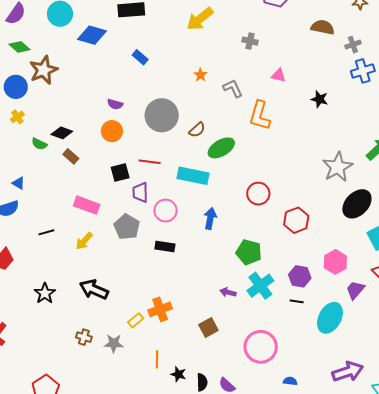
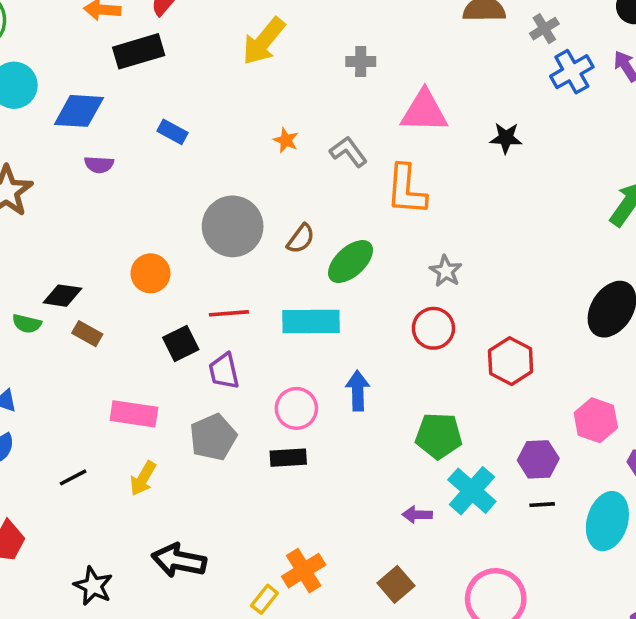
pink triangle: (279, 75) -> (424, 111), size x1.8
purple semicircle: (115, 104) -> (99, 164), moved
gray star: (338, 167) -> (446, 271), moved, size x0.6
pink circle: (165, 211) -> (296, 408), moved
gray pentagon: (127, 227) -> (213, 437), turned 30

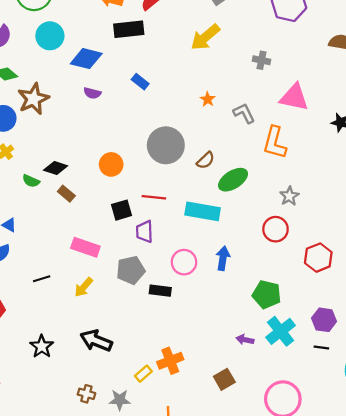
black rectangle: (288, 458) -> (160, 291), moved

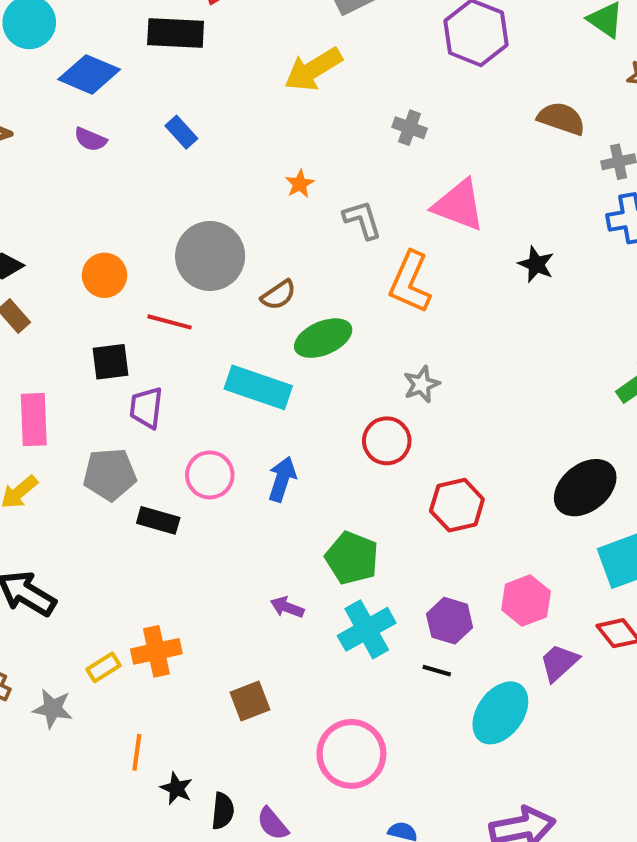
red line: (154, 197) -> (169, 322), moved
pink rectangle: (85, 247) -> (34, 420), turned 60
purple arrow: (245, 340) -> (287, 607), moved

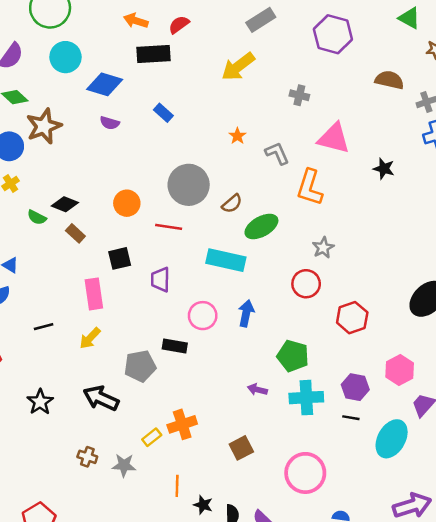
black square: (110, 362) -> (120, 258), moved
gray pentagon: (110, 474) -> (140, 366), moved
cyan cross: (367, 629) -> (306, 398), turned 32

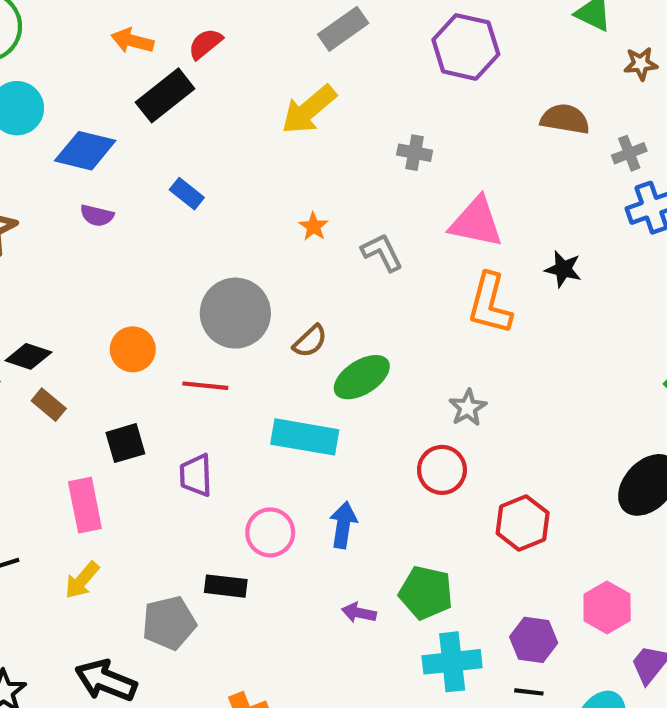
black rectangle: (154, 54) -> (165, 95), turned -32
orange L-shape: (310, 187) -> (490, 304), moved
purple arrow: (257, 390) -> (359, 613), moved

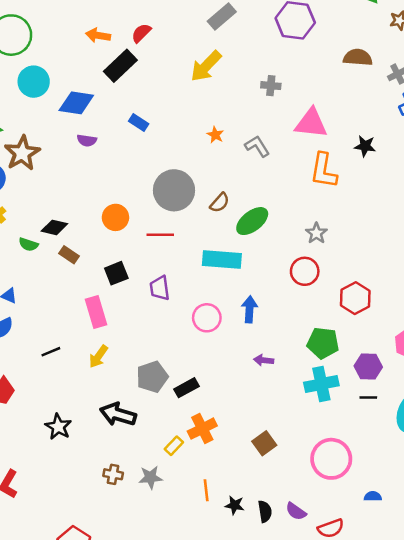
black rectangle: (226, 586) -> (187, 388), moved, turned -30
green pentagon: (426, 593) -> (323, 343), moved

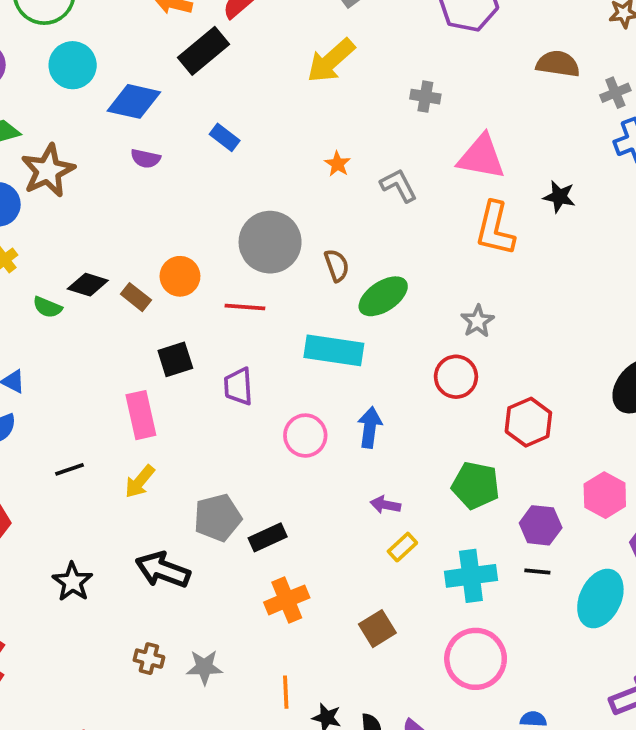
brown semicircle: (220, 203) -> (337, 265), turned -65
brown rectangle: (69, 255) -> (136, 297), moved
cyan cross: (321, 384) -> (471, 576), moved
yellow rectangle: (174, 446) -> (402, 547), moved

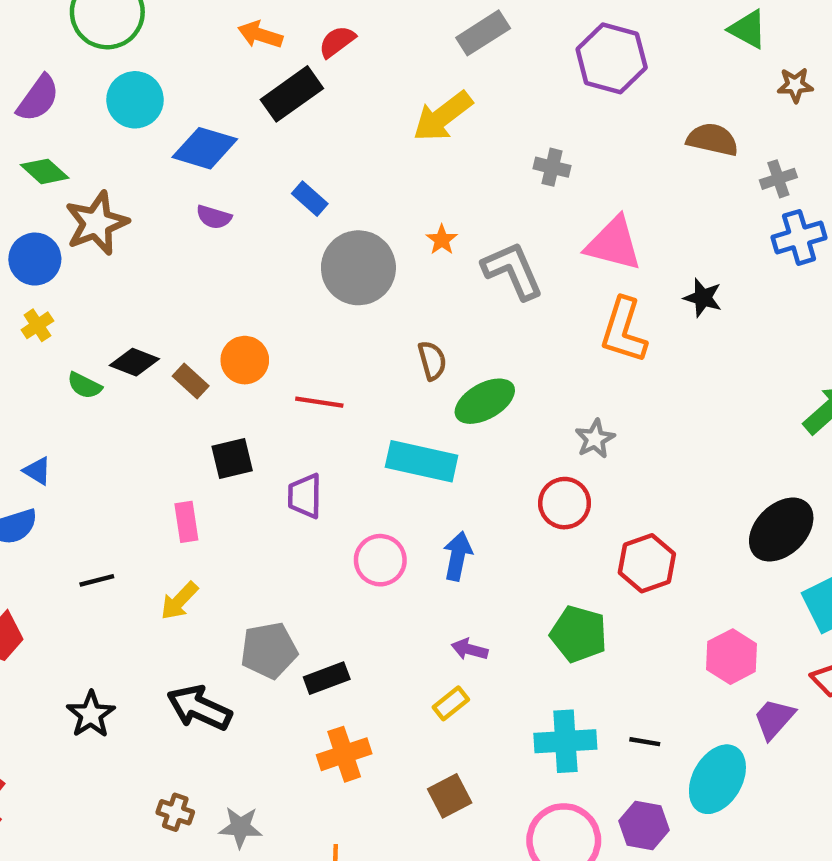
gray L-shape: (399, 185) -> (513, 271), size x1.4
gray circle: (270, 242) -> (358, 268), moved
pink rectangle: (141, 415) -> (186, 522), size x0.7
purple hexagon: (541, 525) -> (644, 825), moved
yellow rectangle: (402, 547) -> (451, 703), moved

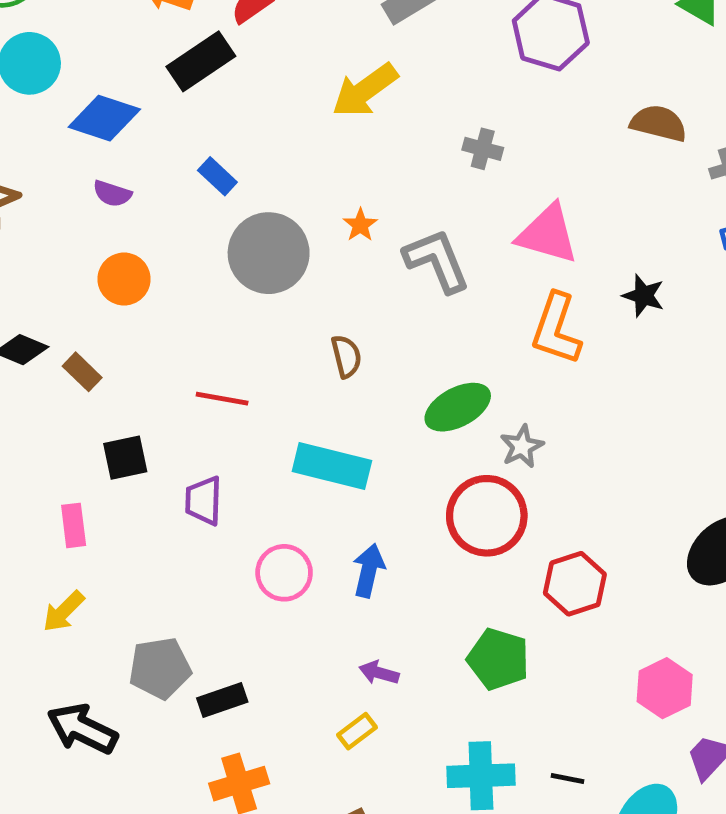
orange circle: (245, 360) -> (124, 279), moved
green ellipse: (485, 401) -> (458, 407), moved
red circle: (565, 503) -> (487, 516), size x1.4

